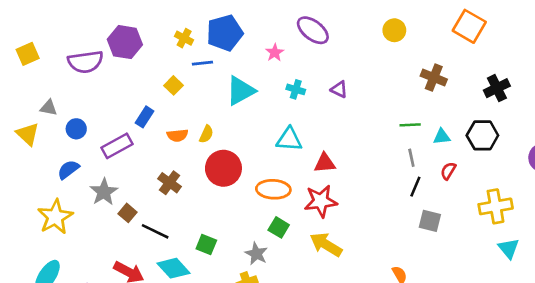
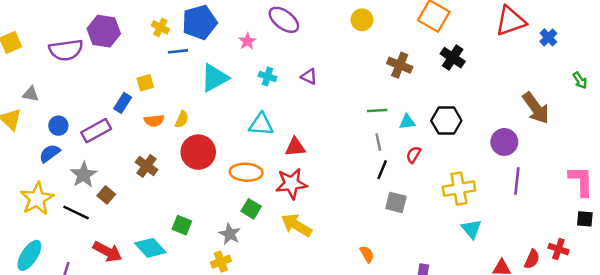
yellow square: (174, 85) -> (145, 83), moved, turned 30
black cross: (497, 88) -> (453, 58), moved, turned -30
blue circle: (76, 129) -> (58, 126), moved
black line: (155, 231) -> (76, 213), moved

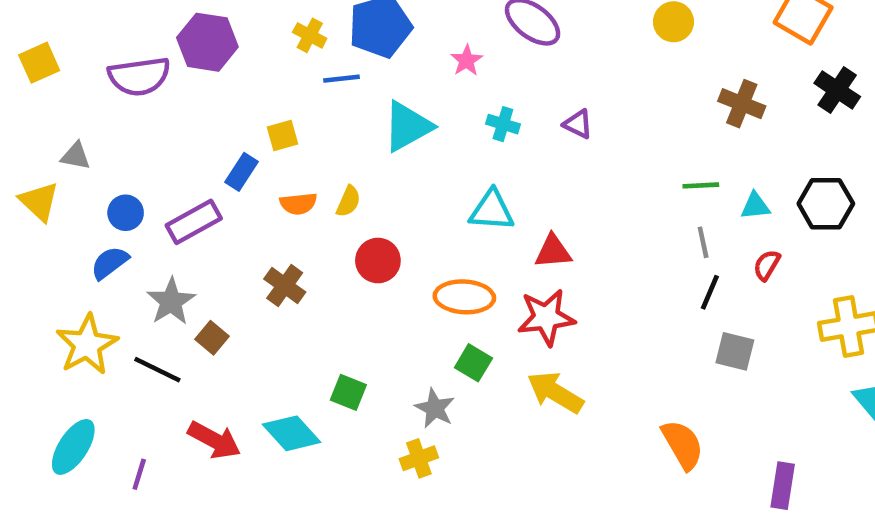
red circle: (198, 152) -> (378, 260), size x0.7
orange semicircle: (367, 254) -> (683, 445), size x1.6

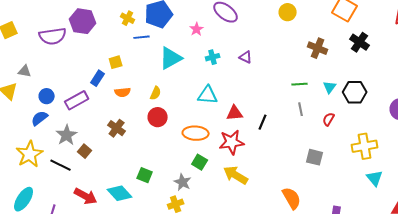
cyan cross: (503, 124) -> (213, 57), turned -32
yellow semicircle: (348, 201) -> (156, 93), moved
cyan triangle: (755, 206) -> (330, 87), moved, turned -48
black line: (710, 292) -> (263, 122), moved

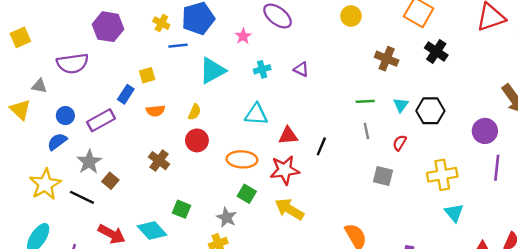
purple semicircle: (53, 36) -> (72, 63), moved
brown cross: (117, 128) -> (159, 161), moved
gray square: (315, 157) -> (383, 176), moved

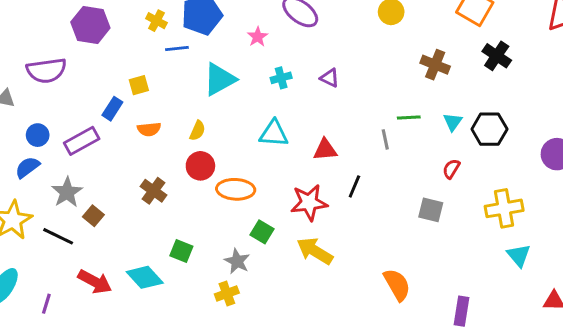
gray line: (366, 131) -> (385, 139), moved
red triangle: (288, 136) -> (325, 150), moved
black line: (321, 146) -> (354, 186), moved
orange ellipse: (242, 159) -> (236, 189), moved

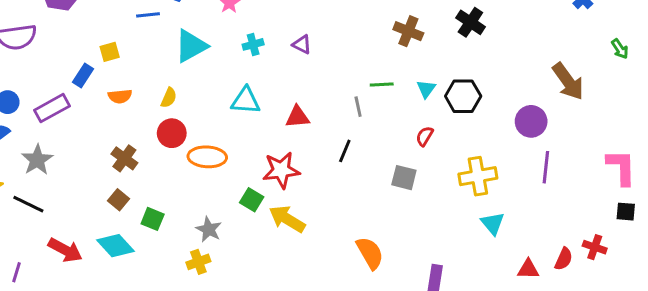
black line: (354, 186) -> (345, 151), moved
brown square: (93, 216) -> (118, 200), moved
green square: (262, 232) -> (252, 200), moved

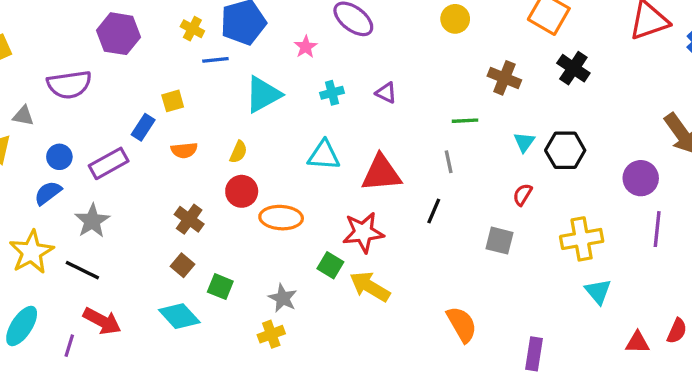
green line: (382, 84) -> (465, 121), moved
red triangle: (297, 117) -> (381, 173), size x1.5
red arrow: (65, 250) -> (102, 321), moved

